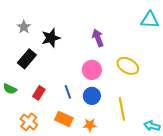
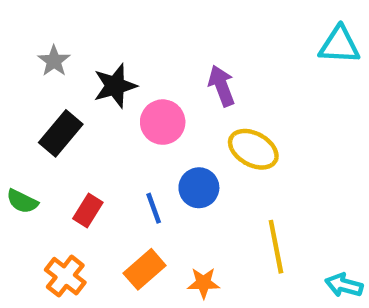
yellow ellipse: (128, 66) -> (253, 149), moved
pink circle: (92, 70) -> (163, 122), moved
blue circle: (92, 96) -> (199, 188), moved
orange rectangle: (64, 119) -> (145, 269), turned -66

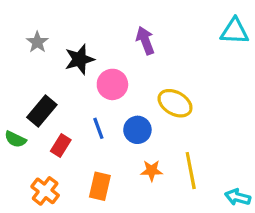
purple arrow: (222, 86) -> (145, 41), moved
black rectangle: (61, 133) -> (42, 111), moved
blue line: (154, 208) -> (98, 128), moved
orange rectangle: (145, 269) -> (100, 186), turned -36
orange star: (203, 283) -> (152, 171), moved

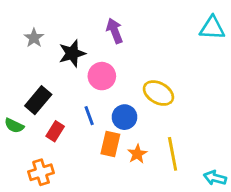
purple arrow: (145, 41) -> (115, 31), moved
orange star: (152, 171) -> (137, 154), turned -30
orange rectangle: (100, 186) -> (110, 144), moved
orange cross: (45, 191) -> (41, 172), turned 35

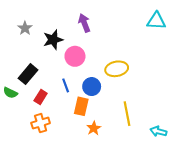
yellow ellipse: (158, 93) -> (117, 69), turned -40
orange star: (137, 154) -> (94, 128), moved
orange cross: (41, 172) -> (41, 123), moved

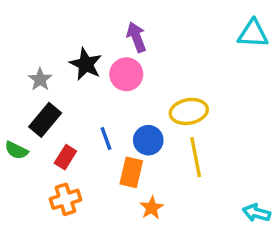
gray star: (25, 28) -> (40, 79), moved
black star: (53, 40) -> (86, 64), turned -30
pink circle: (75, 56) -> (126, 74), moved
yellow line: (127, 114) -> (196, 157), moved

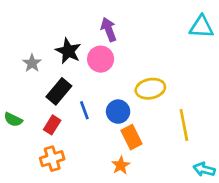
black rectangle: (45, 120) -> (59, 91), moved
yellow line: (196, 157) -> (184, 125), moved
orange rectangle: (131, 172) -> (132, 137), moved, turned -40

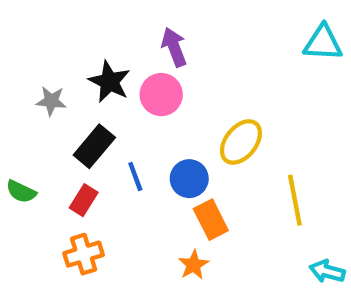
gray star: (32, 63) -> (51, 101), turned -30
yellow ellipse: (150, 89) -> (241, 142), turned -40

